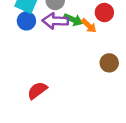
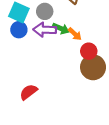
red circle: (104, 13) -> (89, 51), moved
brown circle: (109, 63) -> (93, 67), size x1.5

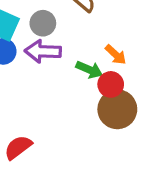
green arrow: (61, 29) -> (89, 70), moved
orange arrow: (75, 34) -> (116, 55), moved

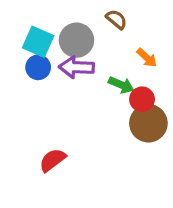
gray circle: (43, 23) -> (76, 40), size x1.4
orange arrow: (116, 55) -> (147, 58), moved

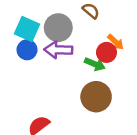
red circle: (142, 99) -> (106, 52), moved
brown circle: (148, 123) -> (96, 97), moved

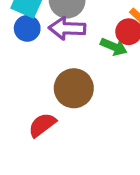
brown circle: (96, 97) -> (74, 88), moved

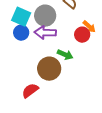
green arrow: (114, 47) -> (65, 55), moved

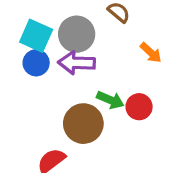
red circle: (82, 35) -> (139, 107), moved

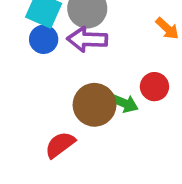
green arrow: (110, 100) -> (124, 103), moved

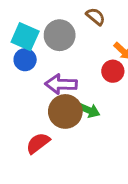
purple arrow: (87, 39) -> (61, 84), moved
red circle: (154, 87) -> (113, 71), moved

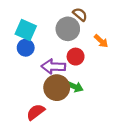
gray circle: (60, 35) -> (68, 29), moved
red circle: (113, 71) -> (76, 57), moved

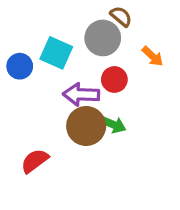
cyan square: (26, 30) -> (56, 53), moved
blue circle: (26, 48) -> (20, 66), moved
red semicircle: (36, 112) -> (35, 161), moved

